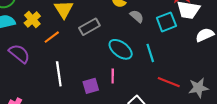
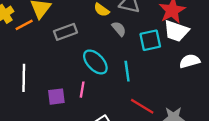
orange line: (52, 37) -> (24, 25), moved

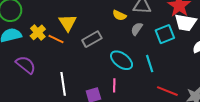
orange line: (24, 25) -> (56, 39), turned 63
gray semicircle: (119, 29) -> (137, 29), turned -96

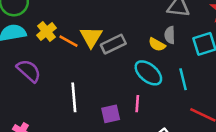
yellow semicircle: (119, 15) -> (157, 45), moved
yellow triangle: (68, 23) -> (91, 37), moved
gray semicircle: (137, 29) -> (170, 35), turned -40

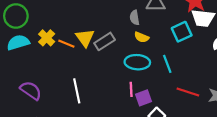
gray semicircle: (170, 35) -> (135, 18), moved
purple semicircle: (29, 71) -> (31, 90), moved
cyan ellipse: (148, 73) -> (137, 62), turned -30
purple square: (111, 114) -> (144, 98), moved

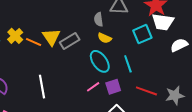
cyan ellipse: (137, 62) -> (100, 61), turned 50
pink line: (131, 89) -> (93, 87), turned 56
purple square: (144, 98) -> (113, 87), moved

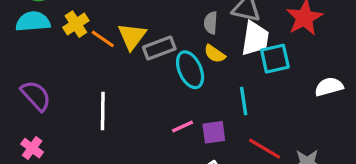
white trapezoid: (163, 22) -> (255, 38), moved, turned -100
cyan ellipse: (100, 61) -> (190, 70), moved

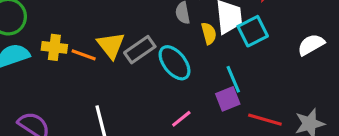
yellow cross: (76, 24) -> (54, 47), turned -35
yellow semicircle: (215, 54) -> (209, 33), moved, turned -125
purple square: (214, 132) -> (228, 99), moved

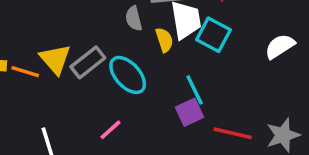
cyan square: (253, 31) -> (213, 35), turned -32
pink line: (181, 119) -> (111, 130), moved

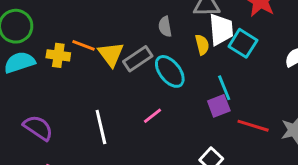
gray semicircle: (134, 19) -> (165, 27), moved
orange line: (25, 72) -> (84, 45), moved

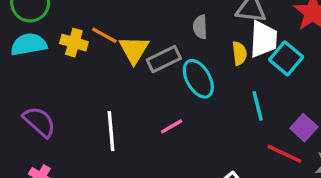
purple square: (219, 106) -> (304, 128), moved, turned -35

